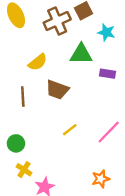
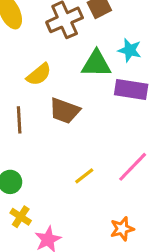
cyan star: (106, 32) -> (130, 50), moved
purple rectangle: (108, 74) -> (131, 90), size x1.5
yellow line: (70, 130) -> (84, 176), moved

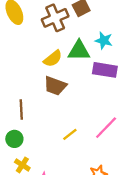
yellow semicircle: (39, 74) -> (53, 59), moved
brown line: (19, 120) -> (21, 110), moved

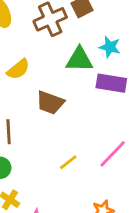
yellow semicircle: (53, 59) -> (18, 69), moved

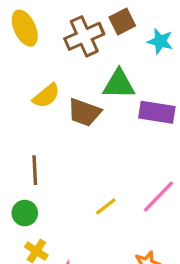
cyan star: (110, 47) -> (160, 41), moved
brown trapezoid: (50, 103) -> (84, 112), moved

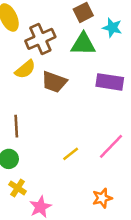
brown cross: (84, 36) -> (40, 39), moved
green triangle: (119, 84) -> (83, 44), moved

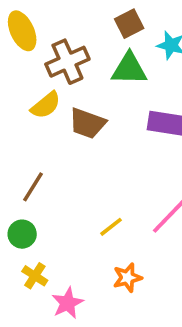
brown line: (16, 126) -> (33, 187), turned 35
orange star: (102, 198) -> (127, 278), moved

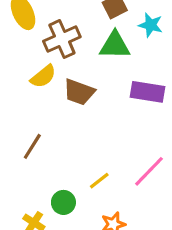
green circle: (22, 234) -> (63, 202), moved

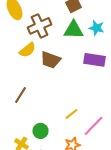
cyan star: (151, 25) -> (96, 28), moved
pink line: (149, 171) -> (94, 126), moved
yellow line: (99, 181) -> (72, 114), moved

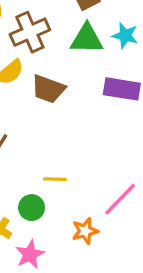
yellow line: (72, 114) -> (55, 179), moved, turned 40

